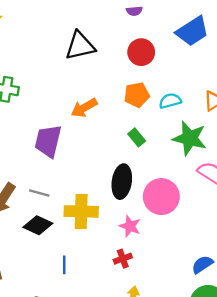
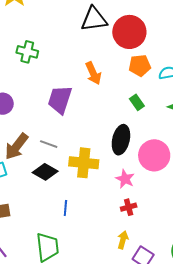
red circle: (141, 52) -> (129, 32), moved, size x1.4
orange arrow: (84, 108) -> (93, 73), turned -90
red cross: (123, 259) -> (129, 207), moved

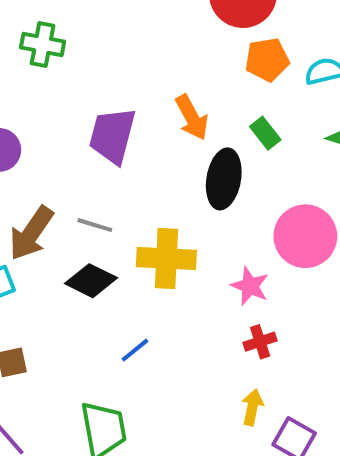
orange arrow: (93, 73) -> (192, 117), moved
black ellipse: (121, 140) -> (224, 179), moved
blue line: (65, 208) -> (135, 350), turned 49

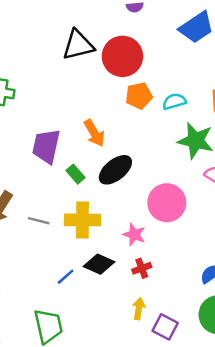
green rectangle: (265, 133) -> (75, 174), moved
black ellipse: (224, 179) -> (115, 170), turned 44
gray line: (95, 225) -> (39, 221), moved
black diamond: (91, 281) -> (99, 264), moved

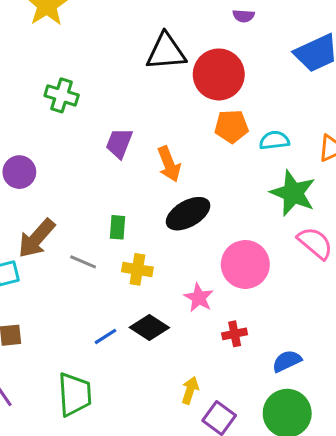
purple trapezoid: (46, 146) -> (119, 143), moved, size x0.7
green rectangle: (75, 174) -> (118, 227), moved, turned 36
yellow cross: (82, 220) -> (137, 269), size x0.7
red cross: (142, 268) -> (235, 334), moved

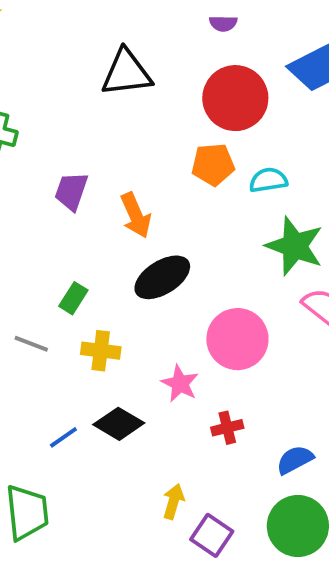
red circle: (219, 74) -> (235, 98), moved
green rectangle: (118, 227) -> (73, 298), turned 30

